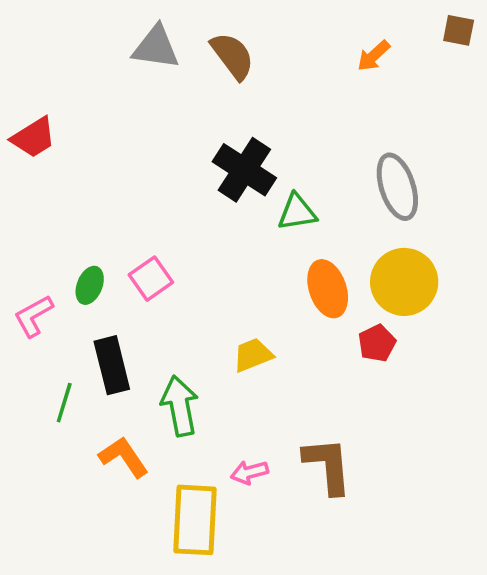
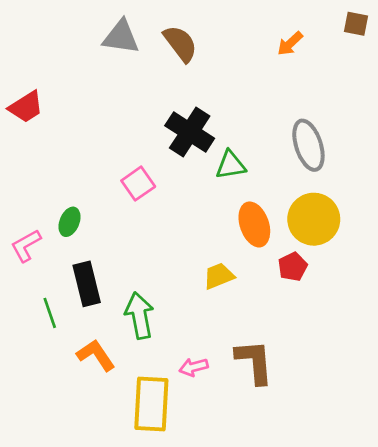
pink square: (151, 279) -> (138, 184), moved
yellow trapezoid: (253, 355) -> (219, 276), moved
green line: (64, 403) -> (50, 313), turned -36

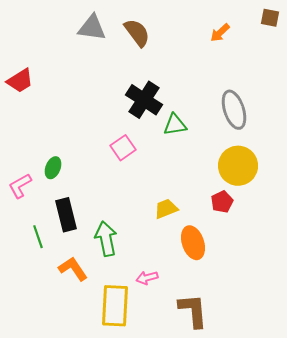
pink square: (138, 184) -> (123, 148), moved
orange ellipse: (254, 224) -> (193, 243), moved
brown L-shape: (254, 362) -> (193, 311), moved

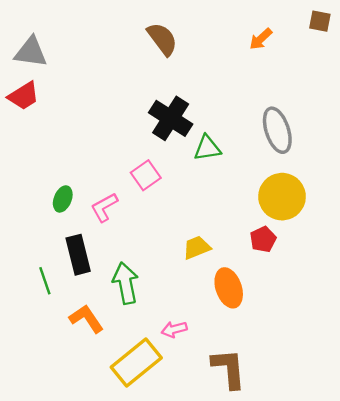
gray triangle: (92, 28) -> (31, 52), moved
pink L-shape: (20, 186) -> (104, 207), moved
yellow rectangle: (115, 306) -> (136, 363), turned 48

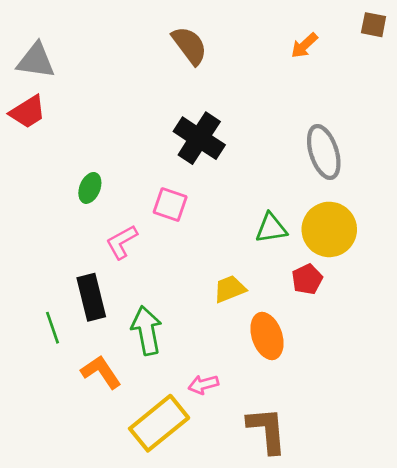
green triangle: (207, 148) -> (271, 228), moved
pink square: (146, 175) -> (170, 205), turned -36
green ellipse: (63, 199) -> (90, 188), moved

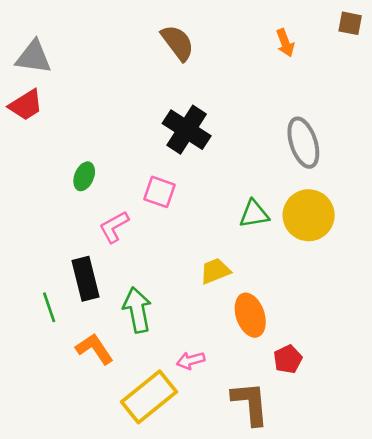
orange arrow: (304, 45) -> (285, 43), turned -68
red pentagon: (307, 279) -> (288, 359), moved

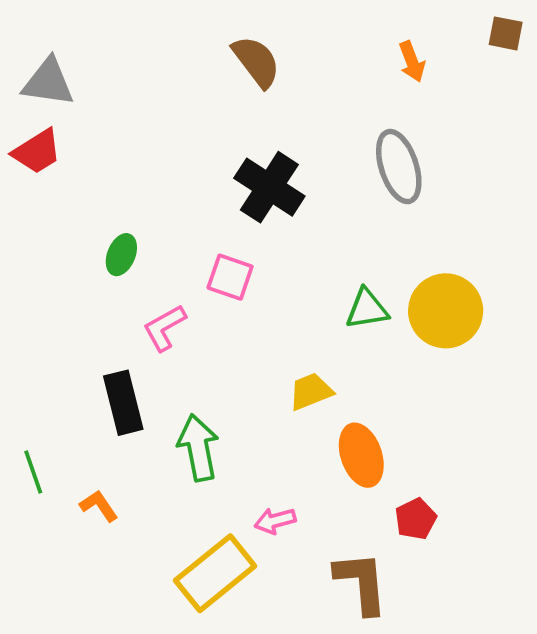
gray ellipse: (303, 143) -> (399, 167), moved
green line: (49, 307) -> (33, 472), moved
orange L-shape: (95, 349) -> (99, 506), moved, size x0.7

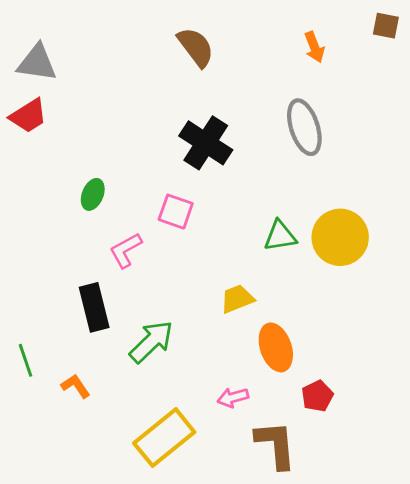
green arrow: (198, 448) -> (151, 342), turned 57
pink arrow: (275, 521) -> (233, 397), moved

